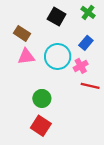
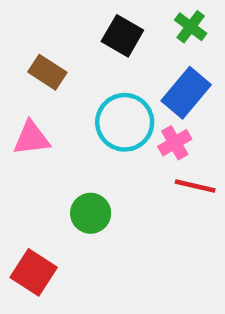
blue rectangle: (86, 43) -> (186, 93), size x1.5
pink triangle: (26, 56) -> (31, 138), moved
red square: (41, 126) -> (34, 272), moved

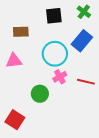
black square: (122, 36) -> (54, 16), turned -36
brown rectangle: (47, 72) -> (21, 32), turned -35
pink cross: (175, 143) -> (60, 77), moved

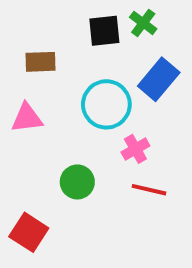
green cross: (84, 12) -> (143, 23), moved
pink cross: (60, 77) -> (135, 149), moved
red line: (86, 82) -> (149, 190), moved

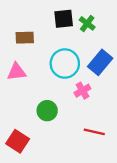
green cross: (143, 23) -> (87, 23), moved
blue rectangle: (159, 79) -> (100, 62), moved
red line: (149, 190) -> (94, 132), moved

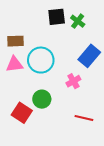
brown rectangle: (25, 38) -> (15, 41), moved
cyan circle: (65, 64) -> (41, 60), moved
red square: (18, 141) -> (22, 113), moved

